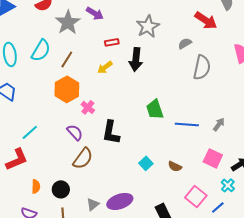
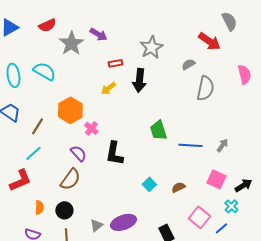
cyan semicircle: (41, 50) -> (44, 71), turned -90
brown line: (67, 59) -> (37, 126), moved
brown semicircle: (83, 158) -> (70, 179), moved
brown semicircle: (175, 166) -> (178, 187), turned 128

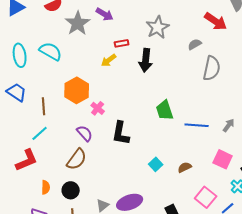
yellow arrow: (108, 88) -> (109, 60), moved
brown line: (37, 126) -> (44, 106), turned -36

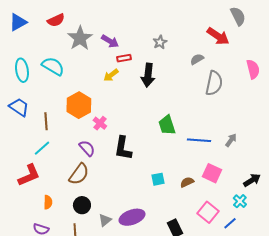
purple arrow: (105, 14) -> (110, 41), moved
gray star: (158, 27) -> (160, 42), size x0.6
pink square: (223, 159) -> (212, 173), moved
cyan square: (156, 164) -> (158, 179), turned 32
black circle: (71, 190) -> (82, 205), moved

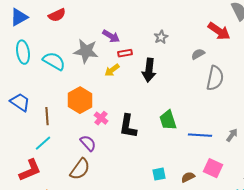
gray star: (80, 38) -> (86, 51), moved, turned -30
cyan ellipse: (22, 70) -> (23, 52), moved
black L-shape: (123, 148) -> (128, 126), moved

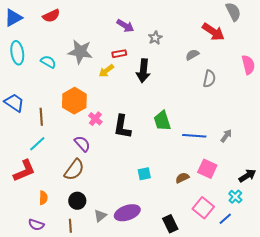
purple arrow: (111, 36) -> (125, 26), moved
cyan semicircle: (54, 61) -> (48, 62), size x0.7
gray semicircle: (215, 78) -> (209, 79), size x0.7
cyan square: (159, 174) -> (144, 174), moved

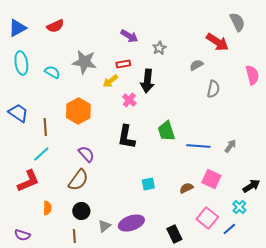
pink cross: (95, 119) -> (129, 100), moved
purple semicircle: (36, 225) -> (22, 235), moved

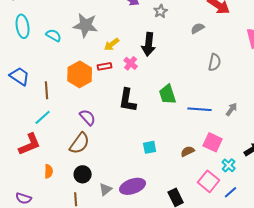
red rectangle: (123, 64) -> (105, 66), moved
gray semicircle: (213, 89) -> (215, 62), moved
cyan cross: (239, 207) -> (229, 165), moved

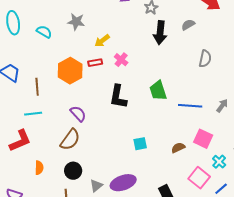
gray star: (86, 25) -> (76, 22), size x0.7
black arrow: (149, 44) -> (160, 33), moved
cyan line: (43, 117) -> (33, 114), turned 36

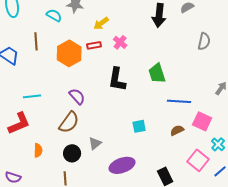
cyan semicircle: (44, 32) -> (54, 15), moved
brown line: (37, 87) -> (36, 41), moved
blue line: (190, 106) -> (179, 101), moved
gray triangle: (96, 186) -> (95, 143), moved

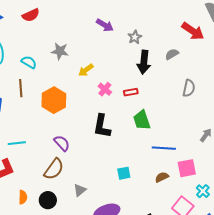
cyan semicircle: (54, 15) -> (29, 62), moved
red rectangle: (94, 45) -> (131, 92), moved
pink square: (202, 121) -> (187, 168), turned -36
black circle: (72, 153) -> (48, 200), moved

